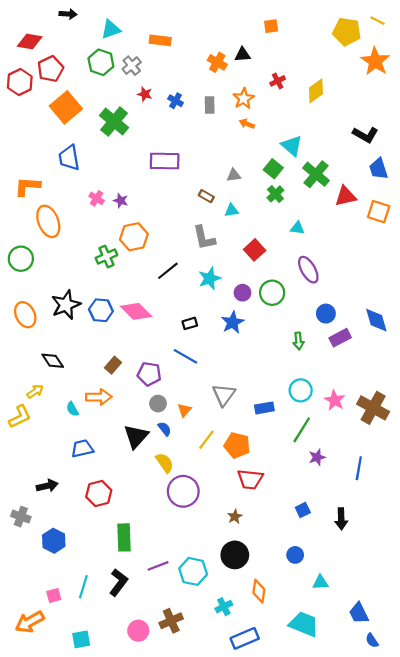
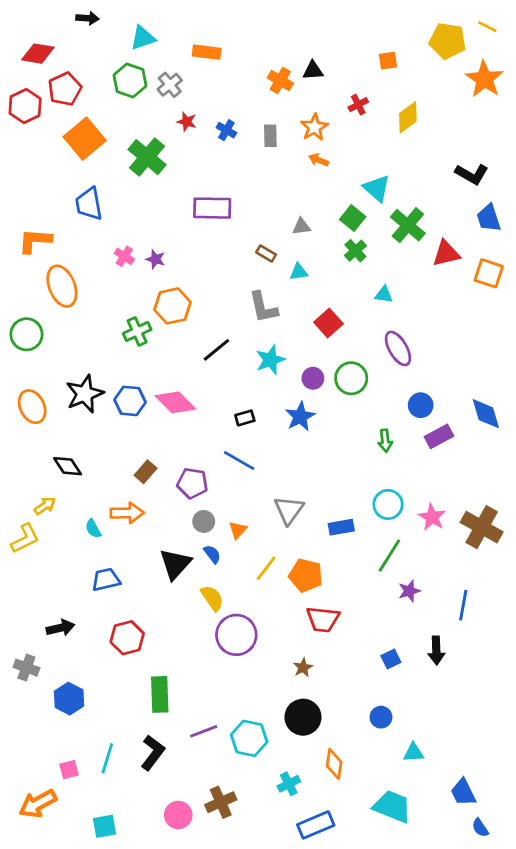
orange square: (271, 26) -> (388, 61), moved
black arrow: (341, 519) -> (436, 650), moved

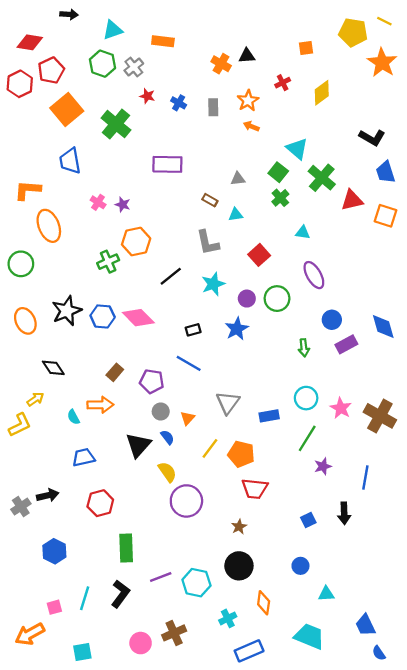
gray cross: (26, 668) -> (21, 507), moved, turned 36

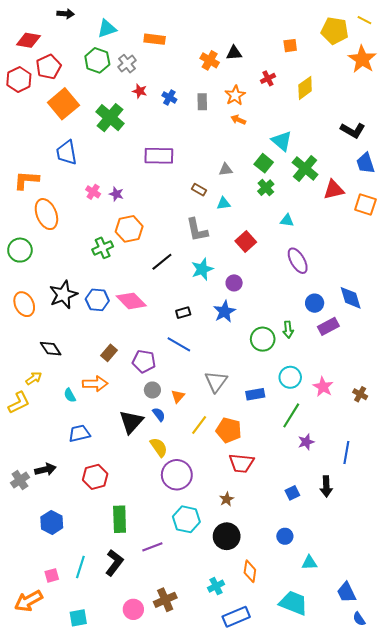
green circle: (277, 299) -> (263, 339), moved
blue diamond: (383, 326) -> (351, 298), moved
brown cross: (380, 416) -> (360, 394), size x0.5
cyan hexagon: (196, 583) -> (186, 519), moved

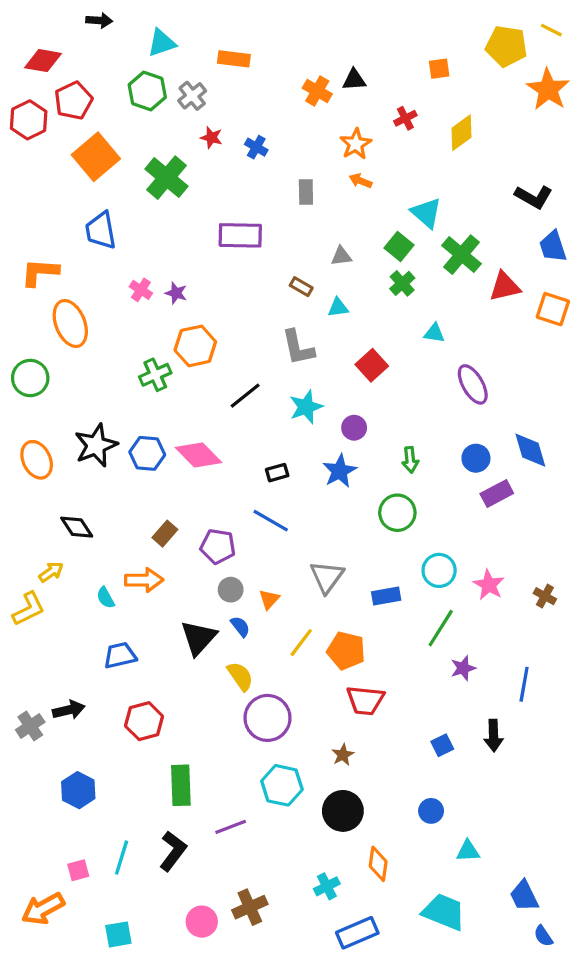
gray rectangle: (202, 102) -> (306, 192), moved
purple ellipse: (298, 261) -> (473, 384), moved
green arrow: (288, 330) -> (410, 460), moved

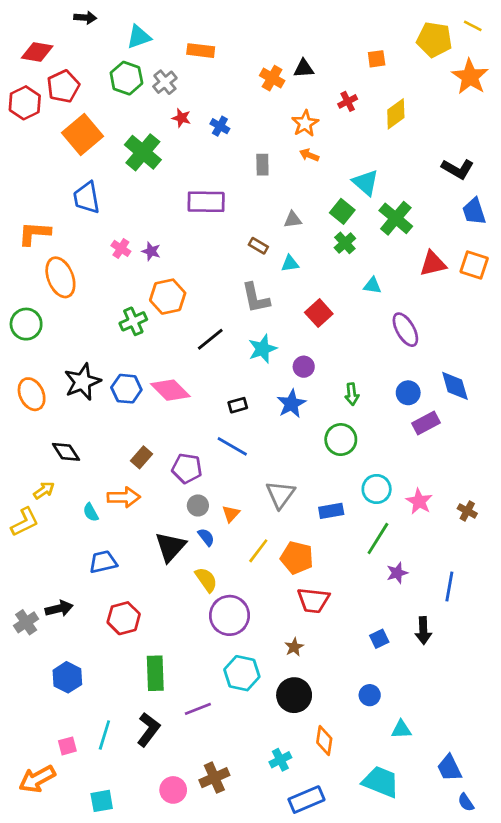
red triangle: (505, 287) -> (433, 264), moved

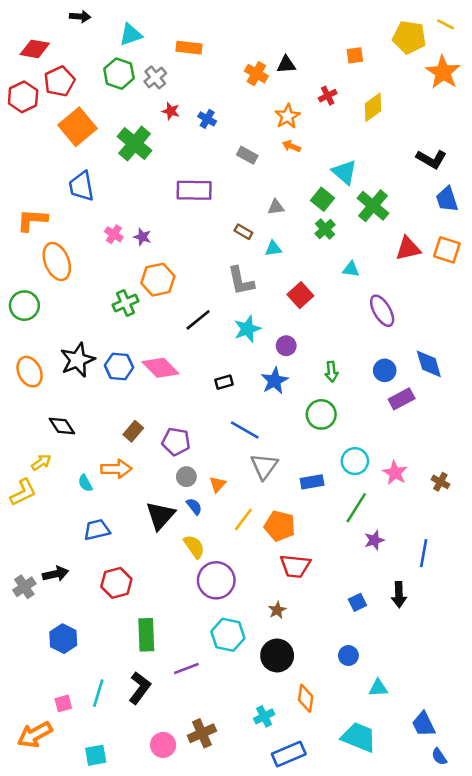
gray rectangle: (262, 165) -> (247, 155), turned -60
blue line: (232, 446) -> (245, 430), moved

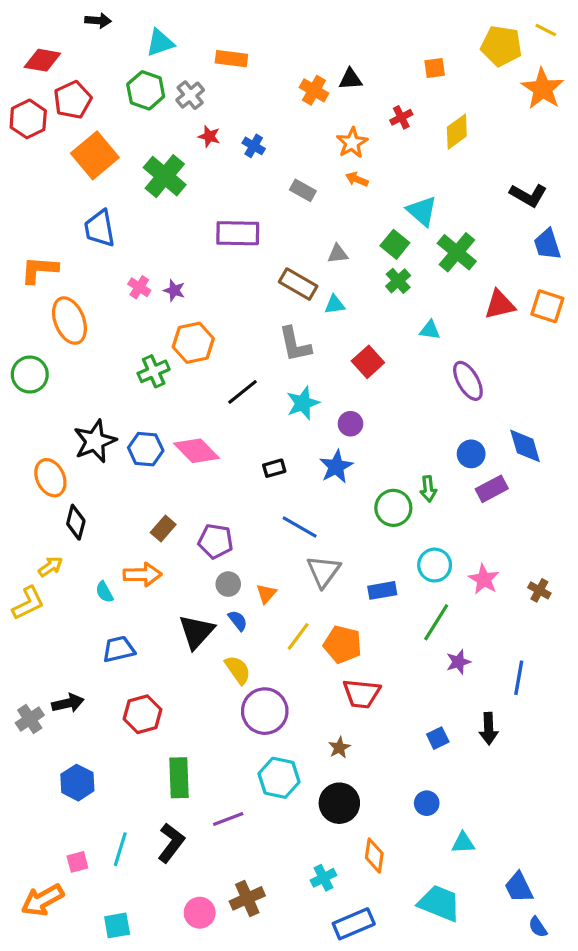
brown rectangle: (243, 232) -> (298, 284), size x1.6
orange ellipse: (30, 372) -> (50, 478), moved
green arrow: (332, 372) -> (428, 489), moved
black diamond: (62, 426) -> (76, 522), turned 48

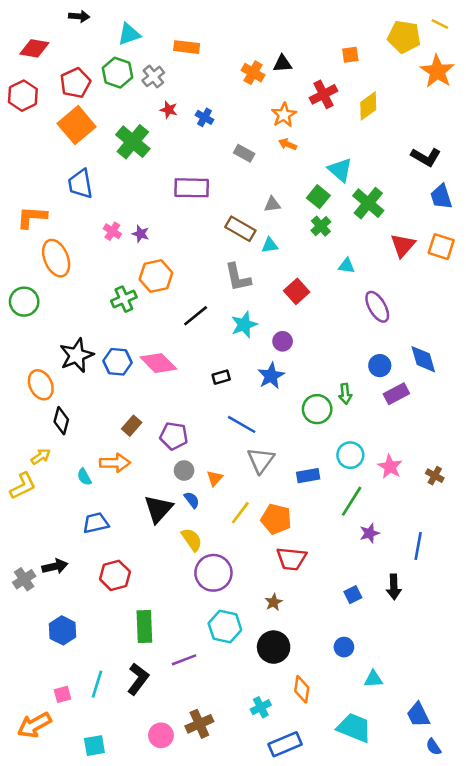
red pentagon: (73, 100) -> (75, 83), moved
red cross: (401, 117) -> (323, 94), size x1.5
red triangle: (500, 305) -> (403, 245), turned -36

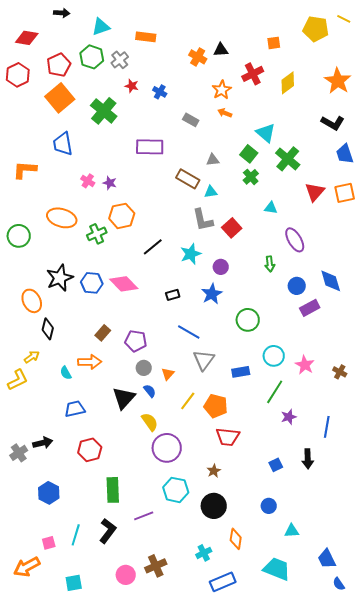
orange star: (437, 71) -> (338, 81), moved
orange square: (441, 247) -> (345, 193), turned -30
orange ellipse: (56, 258) -> (62, 218), moved, turned -52
gray L-shape: (238, 277) -> (203, 220), moved
green arrow: (345, 394) -> (270, 264), moved

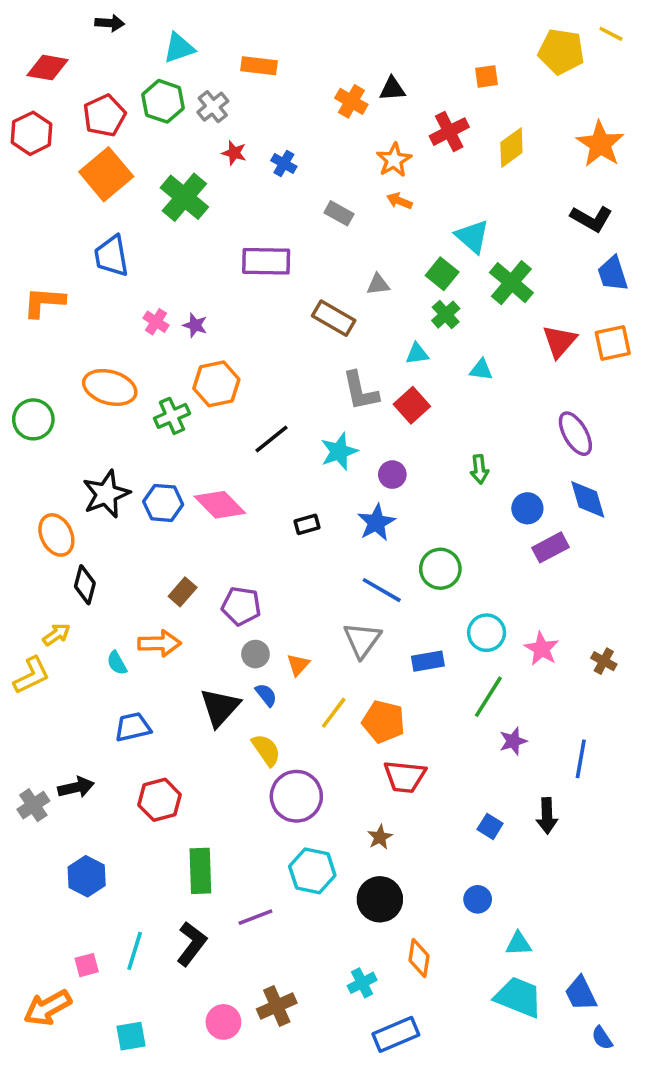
cyan triangle: (211, 192) -> (417, 354), moved
purple ellipse: (295, 240) -> (575, 434), moved
blue line: (189, 332) -> (382, 590), moved
blue square: (276, 465) -> (490, 826), turned -32
cyan trapezoid: (277, 569) -> (519, 997), moved

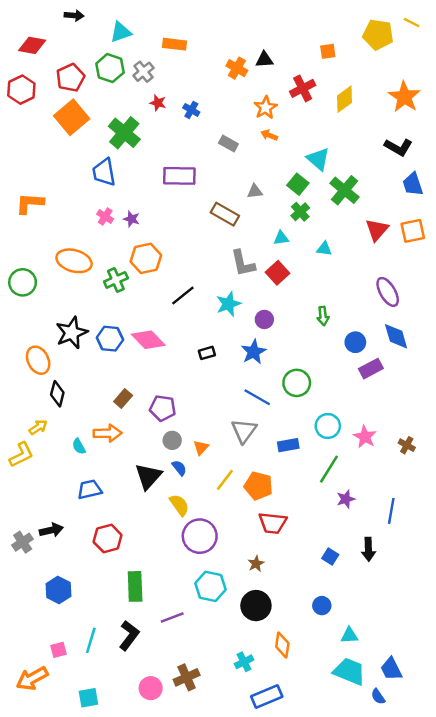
blue trapezoid: (112, 256) -> (104, 172), moved
blue semicircle: (602, 1038) -> (378, 697), moved

